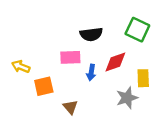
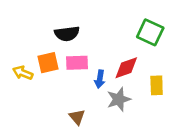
black semicircle: (91, 34) -> (67, 34), moved
orange square: (44, 86) -> (48, 63), moved
gray star: (127, 98) -> (119, 99), moved

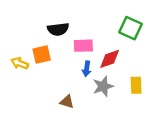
pink rectangle: (77, 63) -> (83, 46), moved
yellow rectangle: (157, 85) -> (136, 85), moved
brown triangle: (77, 117) -> (67, 102), turned -32

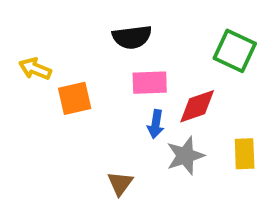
black semicircle: (58, 29) -> (132, 37), moved
yellow arrow: (20, 63) -> (35, 69), moved
brown triangle: (67, 102) -> (120, 183), turned 48

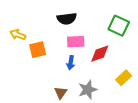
blue arrow: (156, 124) -> (71, 63), moved
yellow rectangle: (245, 154) -> (124, 78), turned 49
gray star: (185, 156) -> (88, 90), moved

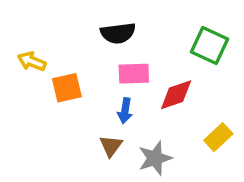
brown triangle: (61, 93) -> (111, 146), moved

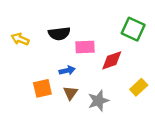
black semicircle: (118, 33) -> (59, 34), moved
orange square: (67, 88) -> (42, 88), moved
blue arrow: (125, 111) -> (67, 70), moved, turned -112

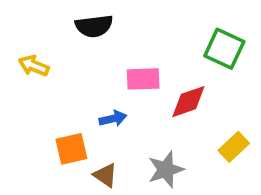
black semicircle: (59, 34) -> (94, 26), moved
brown triangle: (70, 93) -> (105, 175), moved, turned -32

